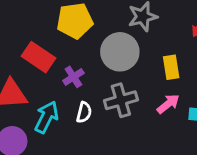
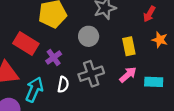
gray circle: (120, 52) -> (89, 36), size x0.7

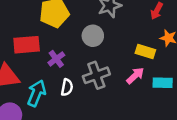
red rectangle: (26, 43) -> (27, 45), turned -35
yellow rectangle: (129, 46) -> (145, 52), moved, turned -60

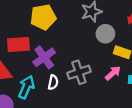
gray circle: (93, 36) -> (105, 34), moved
purple cross: (56, 59) -> (44, 57), size x1.5

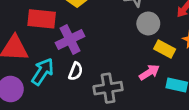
gray cross: (79, 72) -> (108, 88), moved

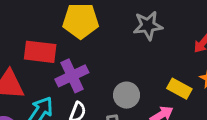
gray circle: (148, 23) -> (127, 95), moved

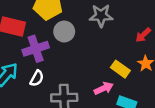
gray circle: (127, 95) -> (64, 32), moved

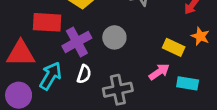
gray circle: (64, 32) -> (114, 37), moved

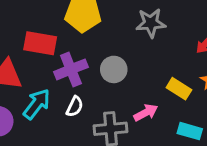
pink arrow: (159, 72) -> (146, 113), moved

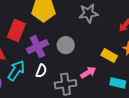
red rectangle: (40, 43) -> (16, 30), turned -75

